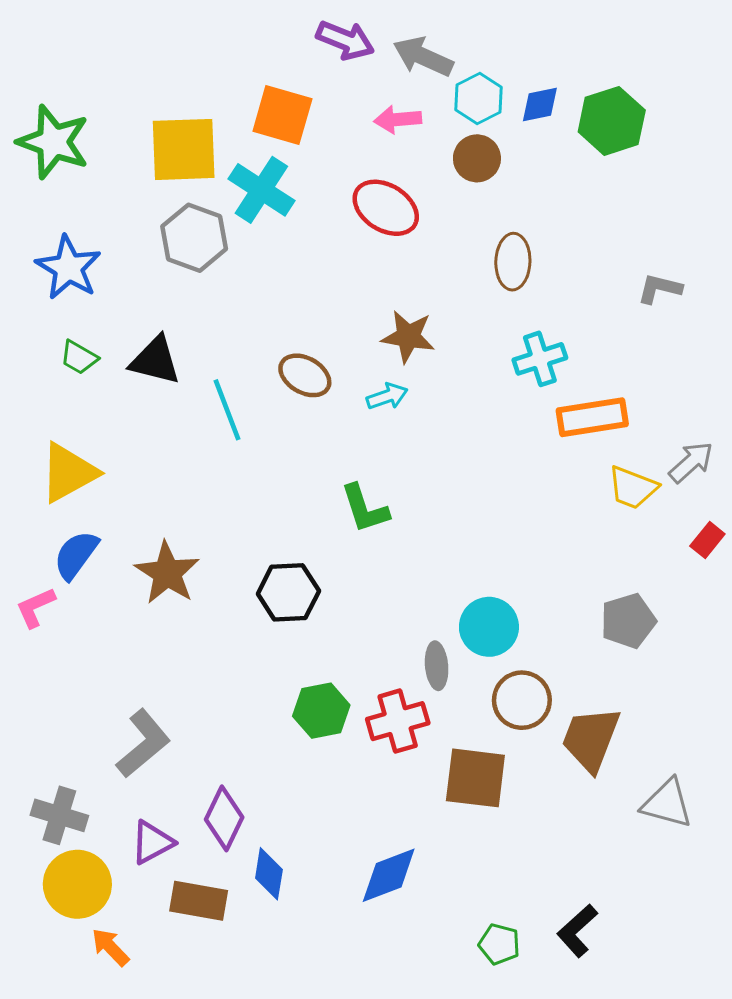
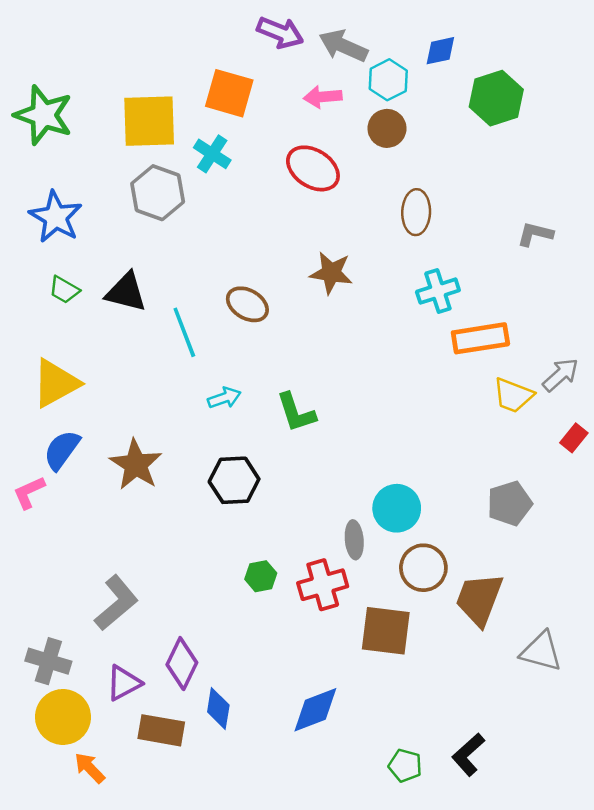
blue diamond: (540, 105) -> (440, 51), moved
cyan cross: (261, 190) -> (212, 154), size x0.7
cyan arrow: (387, 396) -> (224, 398), moved
green hexagon: (321, 711) -> (261, 576), size x0.7

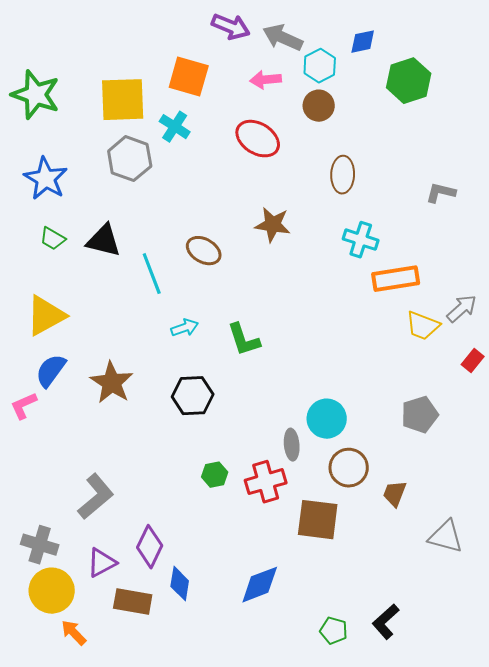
cyan cross: (438, 291) -> (361, 240), turned 36
brown trapezoid: (479, 599) -> (395, 494), size x0.6

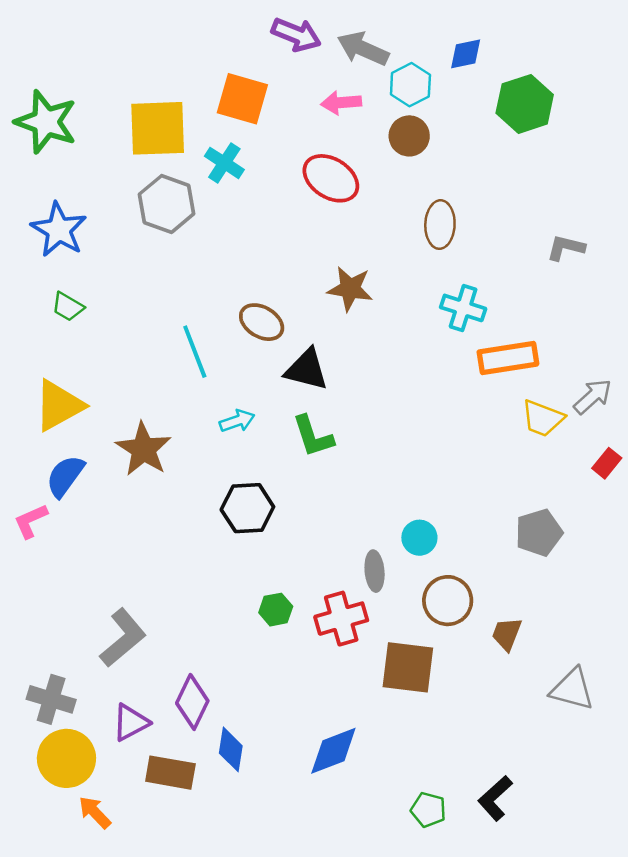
black triangle: (104, 241) -> (306, 370), moved
brown star: (112, 383) -> (144, 449), moved
cyan circle: (327, 419) -> (419, 538), size x0.7

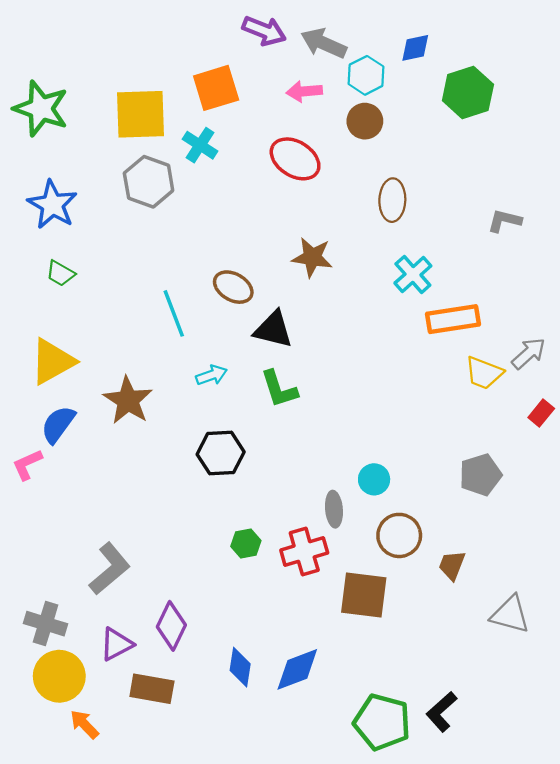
orange square: (242, 99) -> (216, 88), turned -33
cyan cross: (463, 308) -> (413, 274), turned 30
blue diamond: (231, 749) -> (240, 667), moved
green pentagon: (428, 810) -> (382, 722), size x1.8

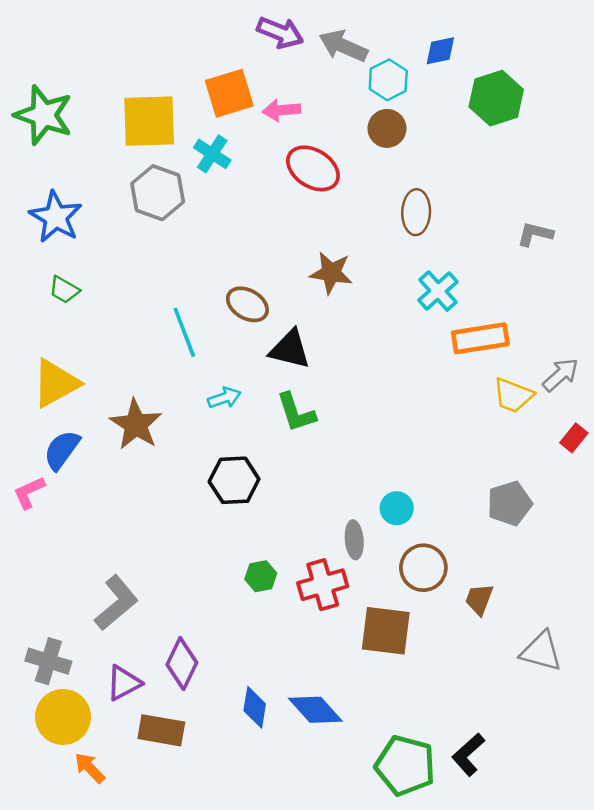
pink arrow: (304, 91) -> (281, 110), moved
blue diamond: (297, 669) -> (315, 710), turned 69

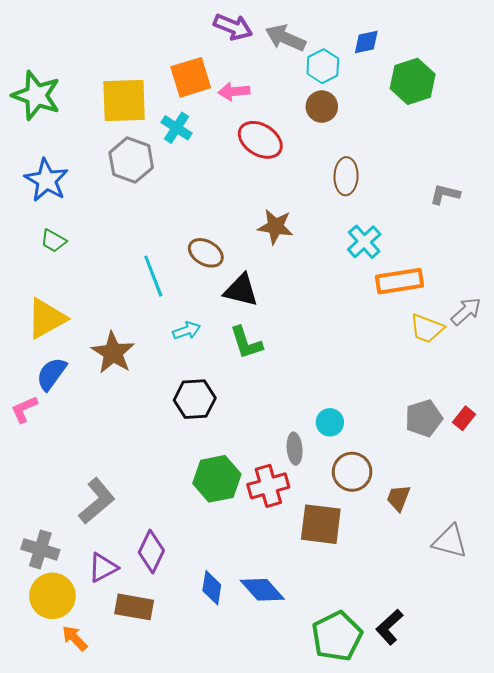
red rectangle: (574, 438) -> (464, 418), moved
green hexagon: (261, 576) -> (217, 479), size x1.8
green pentagon: (405, 765) -> (337, 636), turned 30

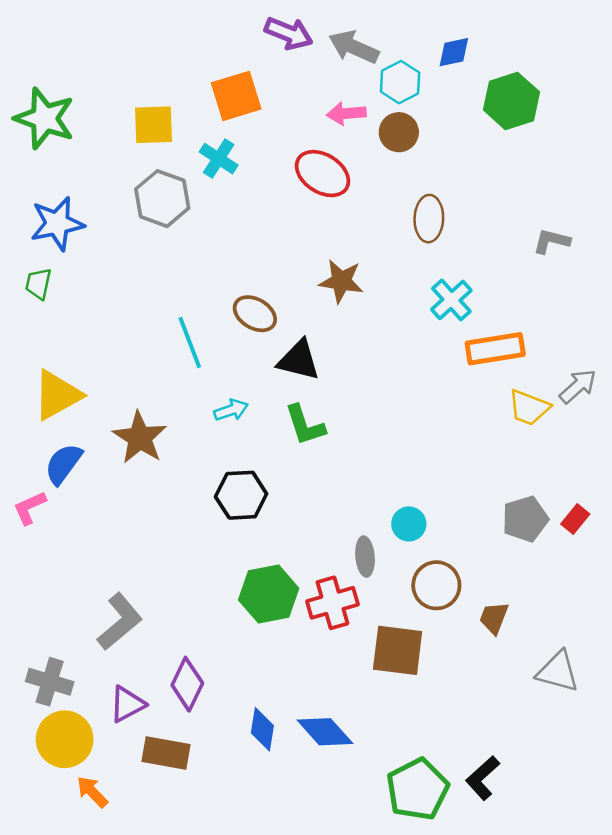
pink arrow: (234, 91) -> (346, 113), moved
yellow square: (124, 101) -> (153, 125), size x0.7
blue star: (46, 180) -> (57, 224), turned 30
green trapezoid: (53, 241) -> (38, 284), moved, turned 72

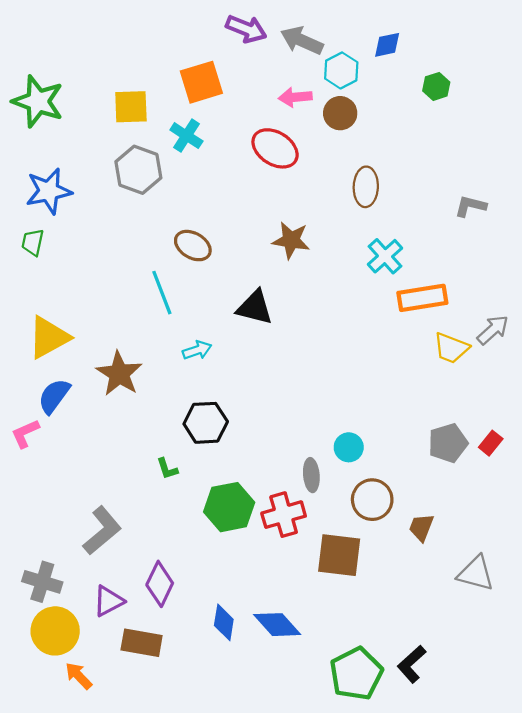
green hexagon: (511, 101) -> (436, 86), size x0.6
brown ellipse: (255, 314) -> (193, 246), moved
green L-shape: (305, 425) -> (167, 469), moved, size x0.6

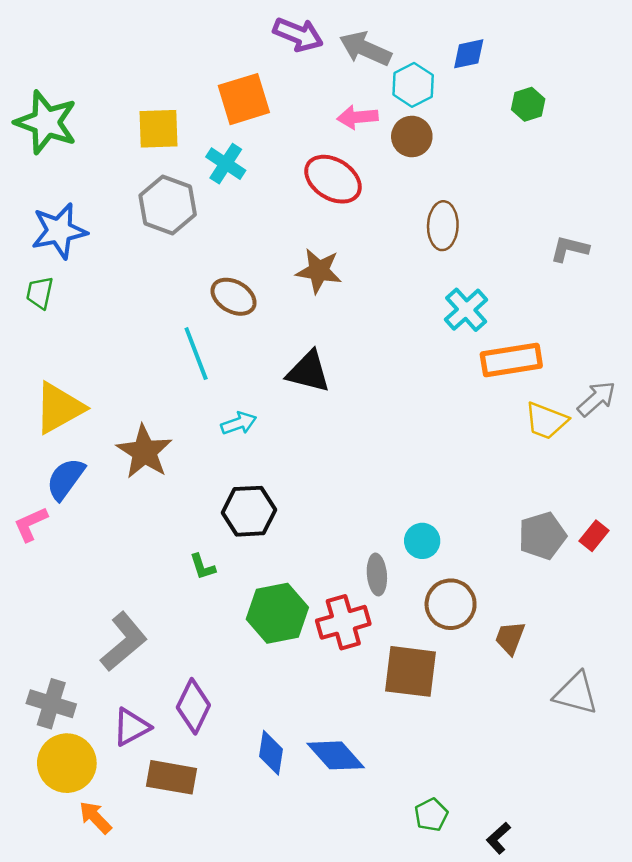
brown star: (291, 240) -> (319, 271), moved
black L-shape: (412, 664) -> (498, 838), moved, size x0.7
green pentagon: (356, 674) -> (431, 815), size x0.5

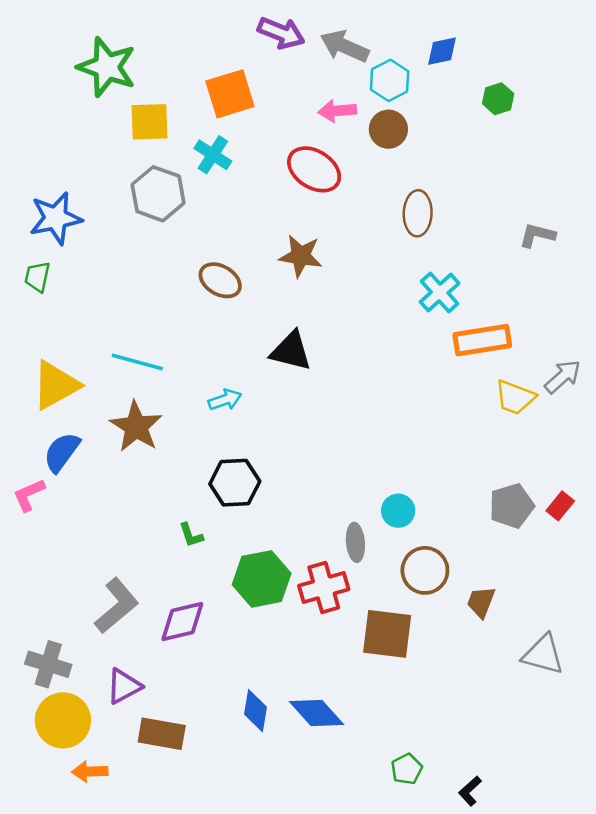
green star: (46, 122) -> (107, 67), moved
cyan line: (196, 354) -> (137, 362), moved, turned -54
purple diamond: (193, 706) -> (182, 622), moved, turned 51
orange arrow: (95, 817) -> (90, 772), turned -48

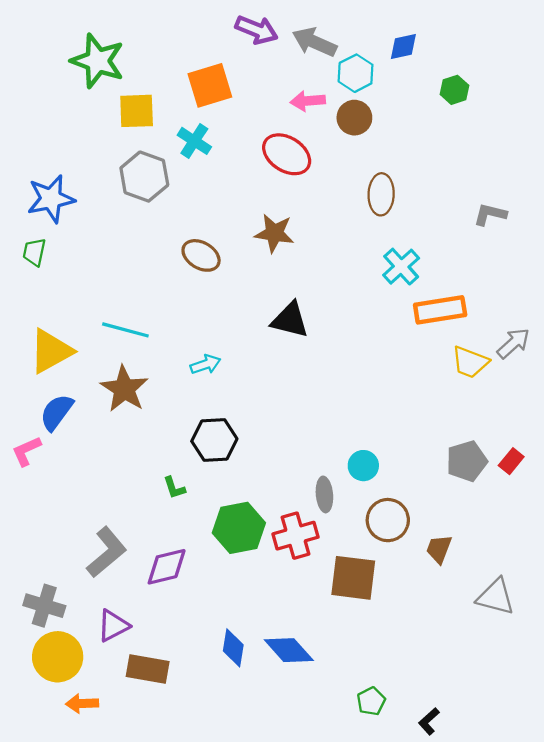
black triangle: (291, 351) -> (290, 320), moved

